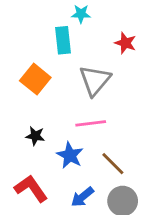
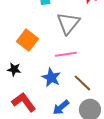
orange square: (35, 79) -> (27, 40), moved
black star: (35, 136) -> (14, 69), moved

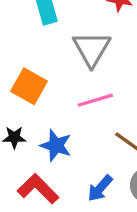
blue star: (51, 78) -> (56, 145), moved

